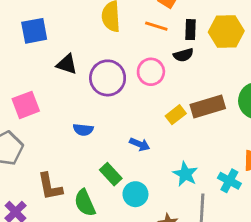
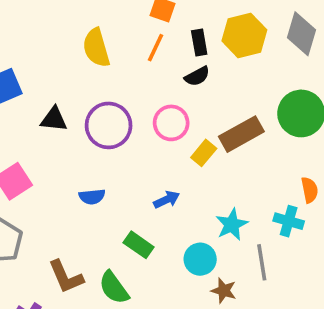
orange line: (156, 26) -> (156, 48), turned -70
pink circle: (151, 72) -> (171, 123), moved
blue arrow: (140, 144) -> (167, 200), turned -36
cyan star: (185, 174) -> (232, 225), turned 30
cyan circle: (135, 194) -> (200, 259), moved

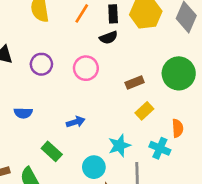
purple circle: (109, 125) -> (41, 64), size x0.7
brown rectangle: (241, 134) -> (135, 82), size x0.6
yellow rectangle: (204, 153) -> (144, 111), moved

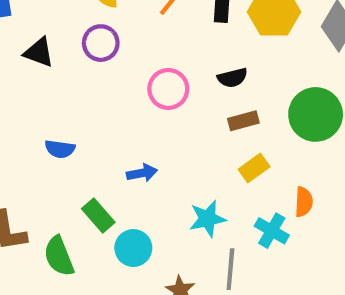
black semicircle: (109, 38) -> (232, 78), moved
purple circle: (41, 64) -> (101, 43), moved
cyan circle: (94, 167) -> (133, 248), moved

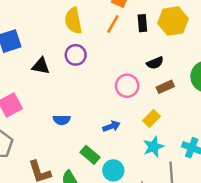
pink circle: (168, 89) -> (127, 86), moved
yellow rectangle: (254, 168) -> (152, 119), moved

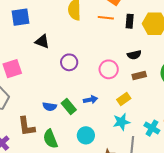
orange line: (113, 24) -> (106, 18), turned 56
purple circle: (76, 55) -> (69, 62), moved
blue semicircle: (62, 120) -> (50, 107), moved
green rectangle: (90, 155) -> (69, 106), moved

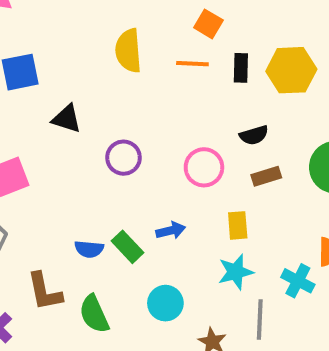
yellow rectangle: (124, 99) -> (238, 225), turned -56

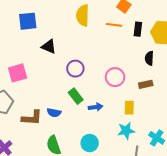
black semicircle: (254, 135) -> (149, 58), moved, turned 104
green rectangle: (128, 247) -> (76, 96), moved
brown L-shape: (45, 292) -> (32, 118), moved, turned -80

